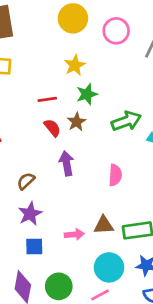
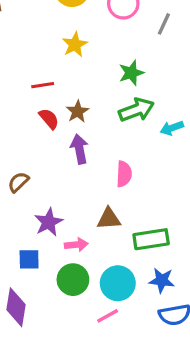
green star: (87, 94) -> (131, 73), moved
purple arrow: (67, 163) -> (79, 149), moved
purple star: (30, 214) -> (49, 222), moved
brown triangle: (104, 225) -> (109, 219), moved
green circle: (59, 286) -> (73, 280), moved

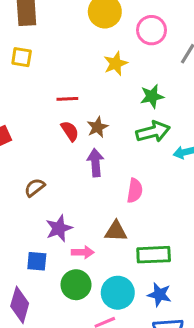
yellow star: (75, 45) -> (116, 64), moved

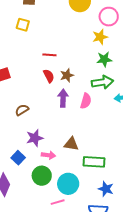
yellow star: (116, 64) -> (100, 37), moved
pink semicircle: (135, 191) -> (86, 101), moved
blue square: (37, 261) -> (18, 158), turned 32
blue star: (159, 295) -> (106, 189), moved

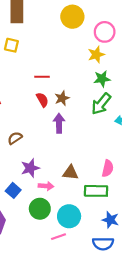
green arrow: (102, 82) -> (101, 104), turned 140
pink semicircle: (86, 101) -> (108, 168), moved

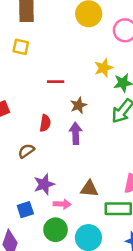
yellow star: (96, 55) -> (104, 68), moved
red semicircle: (42, 100) -> (45, 123), moved, turned 40
blue square: (13, 190) -> (25, 210), turned 32

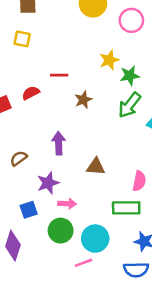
red semicircle: (45, 123) -> (31, 93), moved, turned -126
purple arrow: (76, 133) -> (59, 143), moved
brown semicircle: (26, 151) -> (19, 158), moved
brown triangle: (89, 189) -> (96, 167), moved

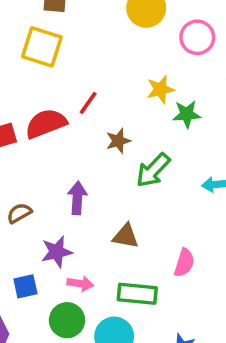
yellow square: (22, 39) -> (42, 47), size x1.6
red line: (59, 75) -> (88, 103), turned -60
red semicircle: (31, 93) -> (46, 124), size x1.6
green arrow: (130, 105) -> (153, 170), moved
green rectangle: (126, 208) -> (137, 294), moved

